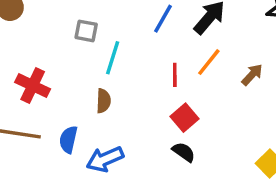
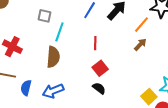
orange line: (209, 62) -> (141, 25), moved
brown semicircle: (103, 101) -> (53, 57), size x1.5
blue semicircle: (68, 140) -> (26, 88), moved

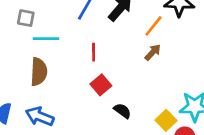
cyan line: (59, 32) -> (46, 39), turned 72
black semicircle: (99, 88) -> (122, 111), moved
blue arrow: (53, 91) -> (40, 116), turned 45

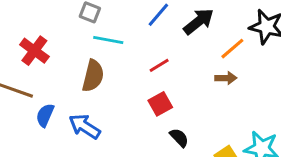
red line: (94, 52) -> (159, 65), turned 48
brown arrow: (153, 52) -> (226, 78), turned 36

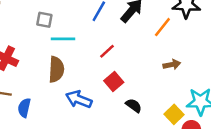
brown arrow: (226, 78) -> (172, 65), moved
blue arrow: (85, 126) -> (79, 99), moved

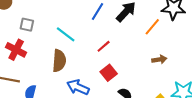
gray square: (44, 20) -> (27, 25), moved
cyan line: (63, 39) -> (66, 34), turned 36

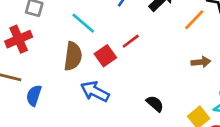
red cross: (16, 50) -> (19, 39), turned 36
red square: (109, 73) -> (105, 56), moved

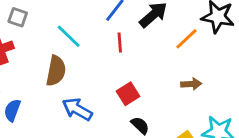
red line: (131, 41) -> (120, 42), moved, turned -60
red square: (105, 56) -> (128, 94), moved

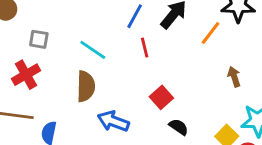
brown arrow: (191, 84) -> (234, 77), moved, turned -96

